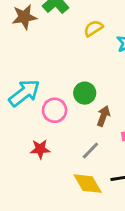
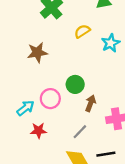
brown star: (24, 17) -> (37, 53), moved
cyan arrow: (24, 93) -> (26, 108), moved, size x0.7

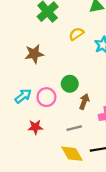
cyan arrow: (26, 108) -> (23, 96), moved
gray line: (80, 132) -> (74, 128), turned 32

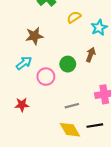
cyan arrow: (23, 96) -> (24, 63), moved
brown arrow: (84, 102) -> (91, 55), moved
red star: (35, 127) -> (22, 105), moved

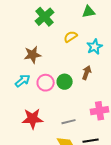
pink circle: (46, 77) -> (46, 83), moved
red star: (22, 105) -> (33, 119), moved, size x1.5

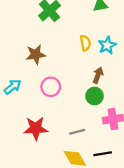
yellow semicircle: (71, 37) -> (85, 43), moved, turned 112
cyan arrow: (23, 81) -> (13, 87), moved
green circle: (65, 82) -> (94, 96), moved

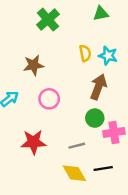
cyan star: (107, 45) -> (108, 56), turned -30
brown arrow: (98, 75) -> (98, 87), size x1.5
green circle: (94, 96) -> (95, 118), moved

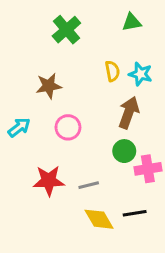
gray line: (77, 146) -> (89, 185), moved

